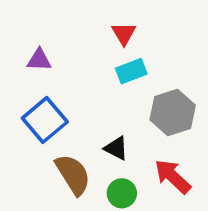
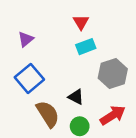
purple triangle: (39, 60) -> (26, 39), turned -42
red arrow: (173, 176) -> (113, 115), turned 105

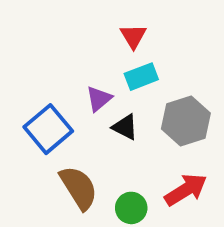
purple triangle: (26, 39) -> (99, 99), moved
black triangle: (76, 97) -> (125, 127), moved

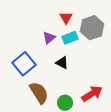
purple triangle: (99, 99) -> (49, 38), moved
gray hexagon: (186, 121) -> (92, 28), moved

